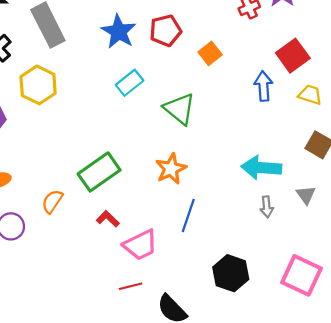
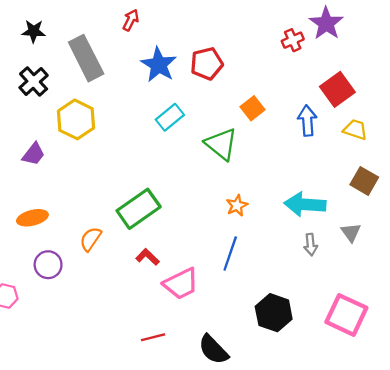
orange square: (210, 53) -> (253, 108), moved
orange star: (171, 169) -> (237, 205), moved, size x0.7
red line: (131, 286) -> (153, 337), moved

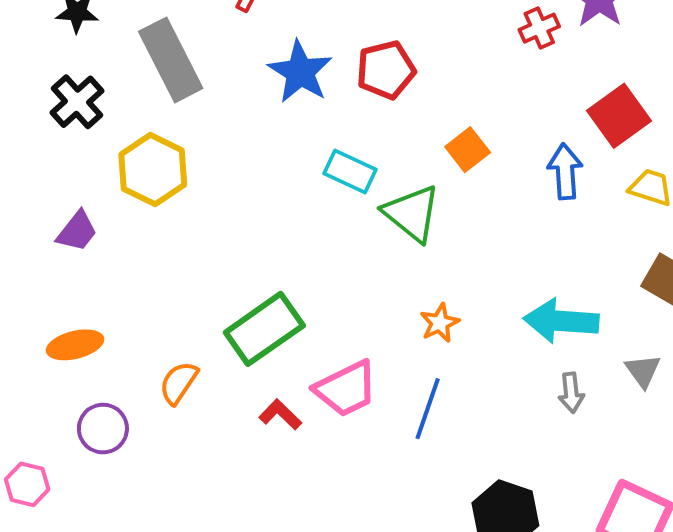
cyan rectangle: (170, 117) -> (350, 172), moved, turned 64
pink trapezoid: (181, 284) -> (346, 389), moved

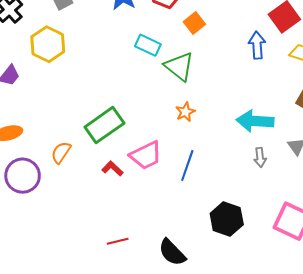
orange square: (468, 150) -> (194, 23), moved
orange star: (440, 323) -> (185, 112), moved
purple circle: (103, 429) -> (23, 176), size x1.4

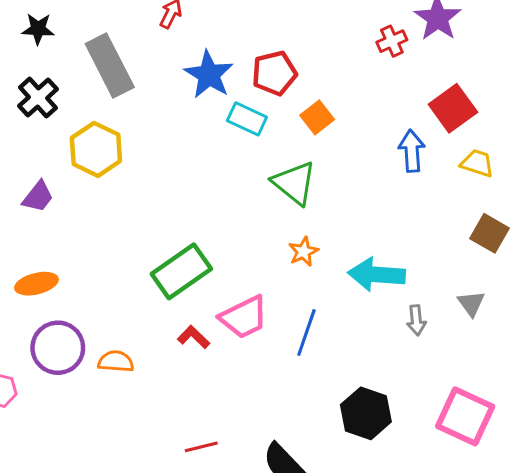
cyan rectangle: (148, 45) -> (247, 119), moved
cyan arrow: (255, 121) -> (377, 274), moved
orange semicircle: (61, 152) -> (116, 361), moved, turned 60

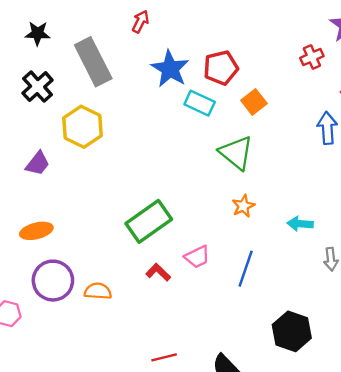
red cross: (392, 41) -> (312, 57), moved
cyan arrow: (377, 274) -> (300, 224), size x0.6
pink trapezoid: (244, 317) -> (197, 257), size x0.7

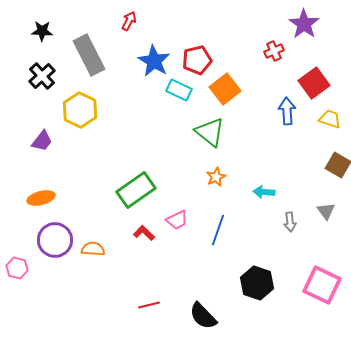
orange square: (254, 102) -> (225, 89), size x1.4

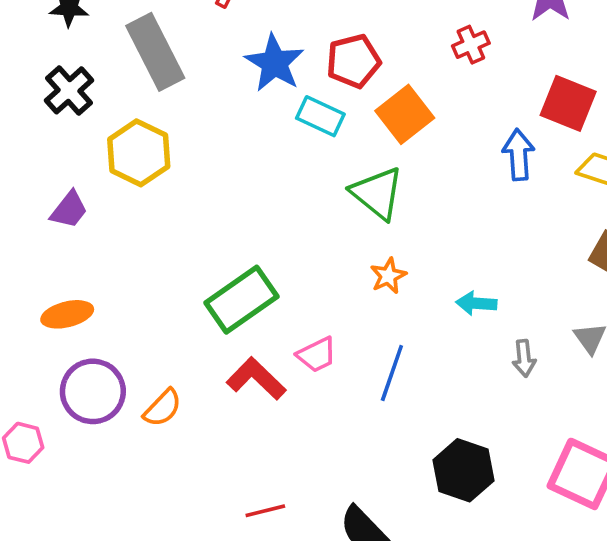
red cross: (274, 51) -> (471, 45), moved
red square: (314, 83) -> (568, 103), turned -32
red L-shape: (144, 233) -> (256, 379), size x1.5
orange semicircle: (93, 249) -> (163, 408), turned 130

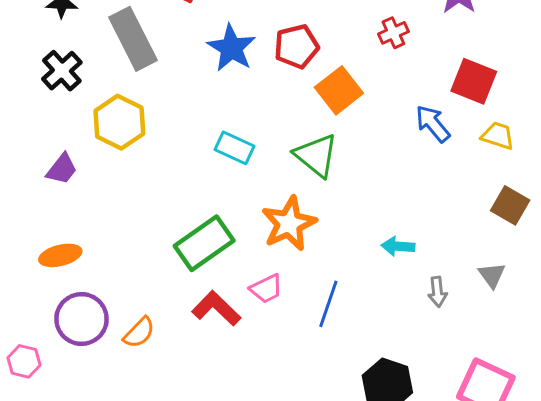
cyan rectangle: (320, 116) -> (234, 148), moved
blue arrow: (519, 155) -> (433, 124), turned -36
orange star: (388, 276) -> (289, 224), moved, size x1.8

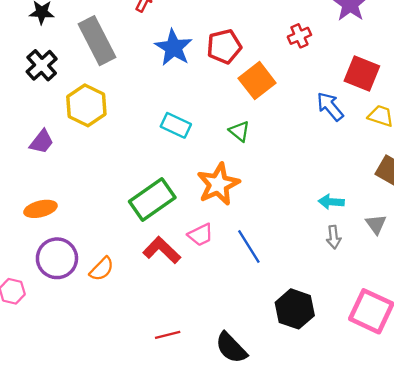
green triangle: (316, 155) -> (239, 131), size x0.6
cyan arrow: (398, 246) -> (331, 202), moved
blue line: (328, 304) -> (249, 247), turned -51

